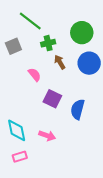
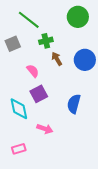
green circle: (82, 33) -> (78, 17), moved
purple square: (52, 99) -> (39, 94), moved, turned 36
cyan diamond: (17, 130) -> (19, 109), moved

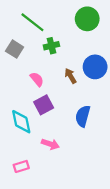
gray square: (13, 44) -> (15, 49), turned -35
brown arrow: (57, 59) -> (70, 76), moved

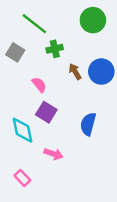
brown arrow: (70, 76) -> (75, 72), moved
purple square: (44, 105) -> (46, 112), turned -30
pink rectangle: (21, 166) -> (22, 178), turned 64

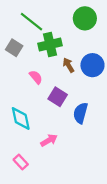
green cross: (55, 49) -> (50, 44), size x1.5
purple square: (46, 112) -> (58, 97), moved
pink arrow: (53, 154) -> (49, 140), turned -49

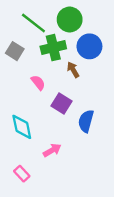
green circle: (85, 18) -> (70, 20), moved
blue circle: (92, 65) -> (89, 46), moved

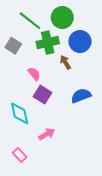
purple square: (61, 104) -> (42, 95), moved
blue semicircle: (86, 121) -> (81, 96), moved, turned 54

